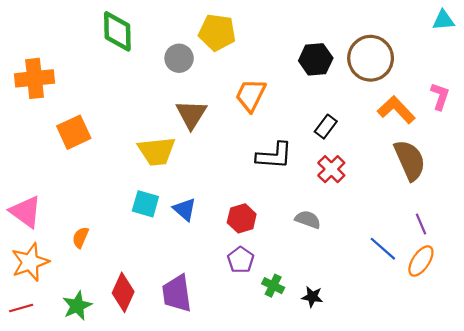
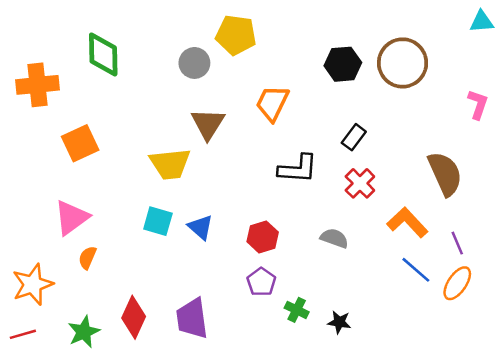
green diamond: (117, 31) -> (103, 54), moved
orange L-shape: (396, 110) -> (407, 222), moved
pink triangle: (26, 212) -> (72, 217), moved, turned 48

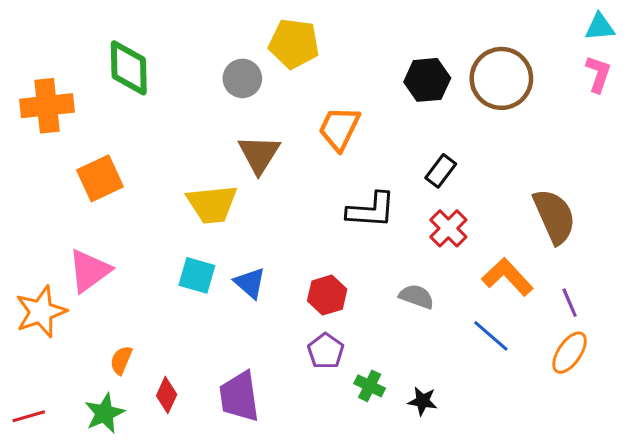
pink L-shape: (478, 104) -> (598, 74), moved
orange semicircle: (87, 258) -> (121, 360), moved
blue line: (416, 270) -> (491, 336), moved
orange star: (33, 284) -> (41, 312), moved
red diamond: (134, 317) -> (167, 395), size x0.7

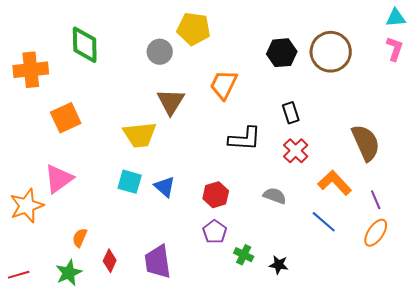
black rectangle: (441, 171) -> (291, 113), turned -55

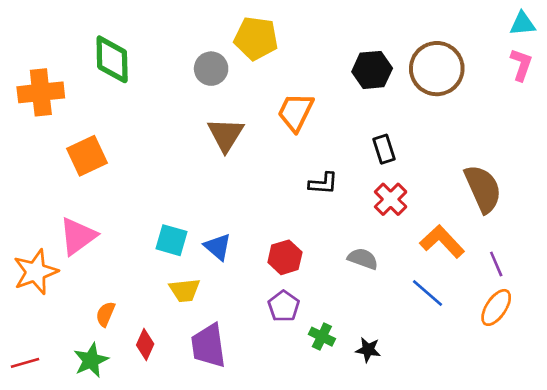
yellow trapezoid: (140, 135) -> (185, 290), moved, size x0.7
black L-shape: (245, 139) -> (323, 183), size x0.7

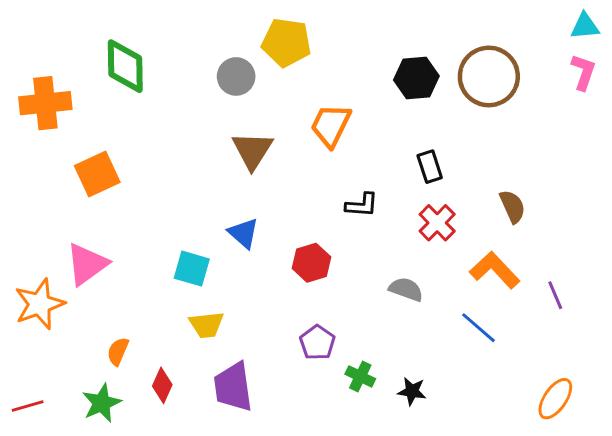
brown semicircle: (483, 189) -> (512, 207), moved, size x0.6
blue triangle: (218, 247) -> (243, 233), moved
red hexagon: (285, 257) -> (311, 263), moved
orange ellipse: (496, 307) -> (555, 399), moved

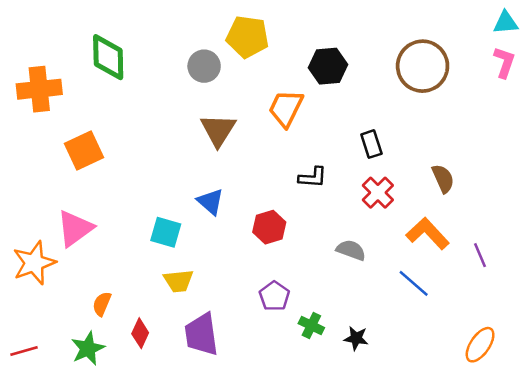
black hexagon: (416, 78) -> (328, 66), moved

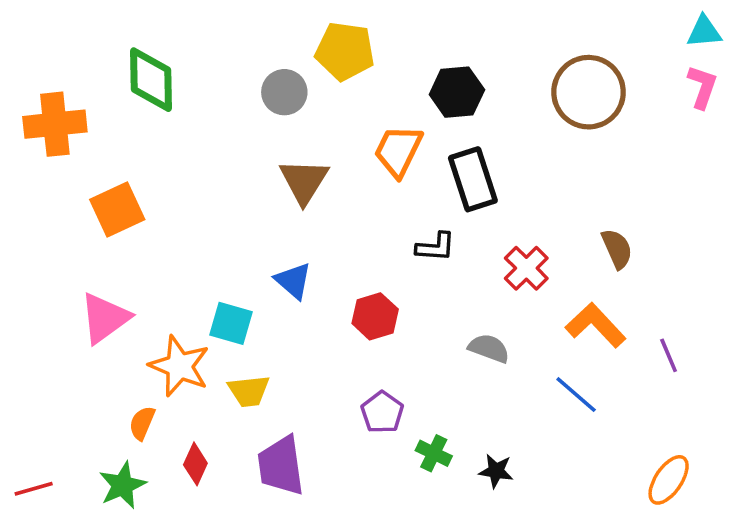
black rectangle: (371, 144) -> (473, 179), moved, size x1.6
orange star: (34, 263) -> (179, 366), moved, turned -30

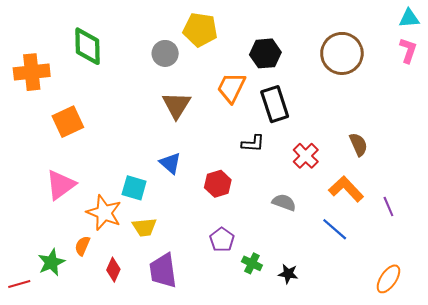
green star: (123, 485) -> (51, 262), moved

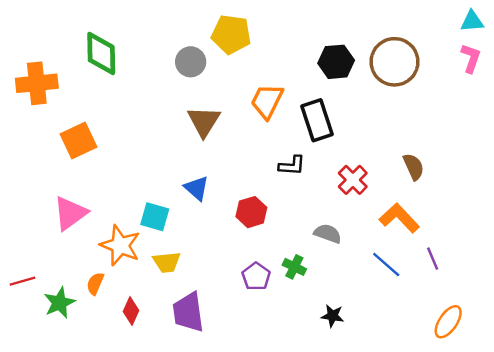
black hexagon: (265, 53) -> (336, 62), moved
purple line: (388, 207) -> (433, 259), moved
green cross: (252, 263) -> (294, 267), moved
red line: (19, 284) -> (22, 281), moved

